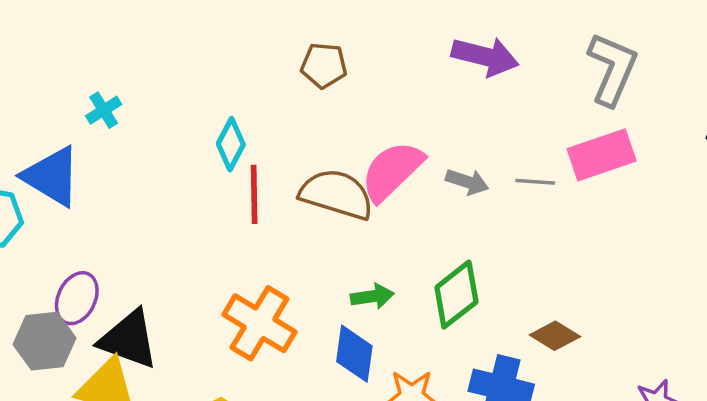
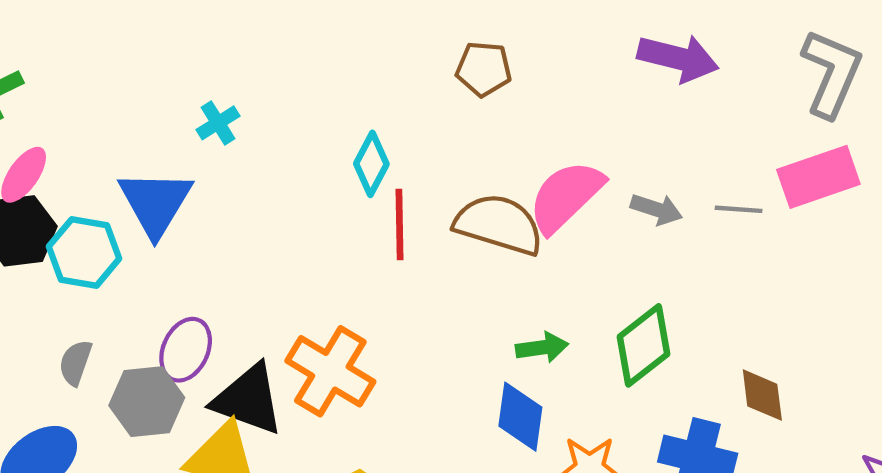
blue triangle: (52, 176) -> (155, 203), turned 30
orange cross: (259, 323) -> (330, 371), moved
brown diamond: (555, 336) -> (762, 395), turned 51

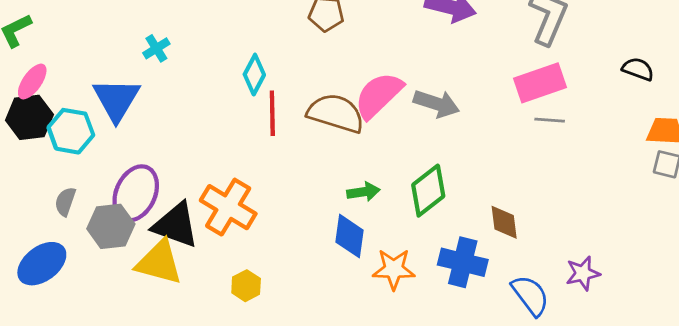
gray arrow: (656, 209) -> (437, 104), size x1.4
gray line: (739, 209) -> (550, 120), moved
purple ellipse: (186, 350) -> (136, 193), size x1.4

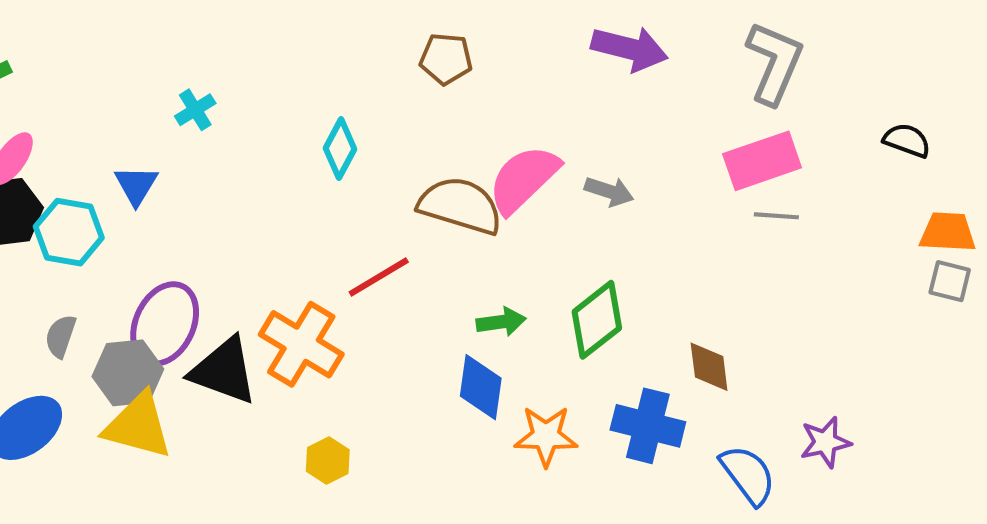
blue triangle: (116, 99) -> (136, 185), size x0.6
gray arrow: (437, 104) -> (609, 191), size x0.7
red line: (272, 113) -> (379, 277), moved, turned 60
yellow triangle: (159, 262) -> (138, 426), moved

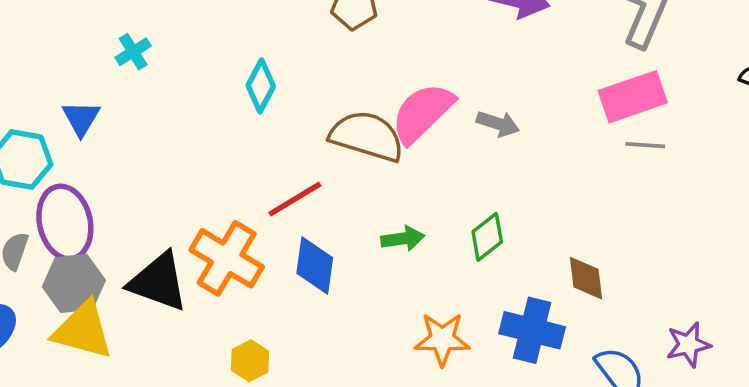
green diamond: (597, 320) -> (487, 237), size x0.7
purple ellipse: (165, 324) -> (65, 222), moved, turned -38
blue diamond: (481, 387) -> (315, 266), moved

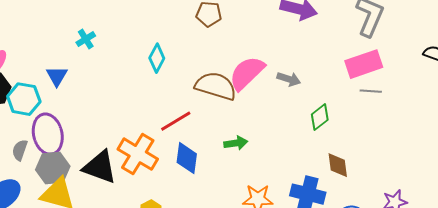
green diamond: (487, 237) -> (320, 117), moved

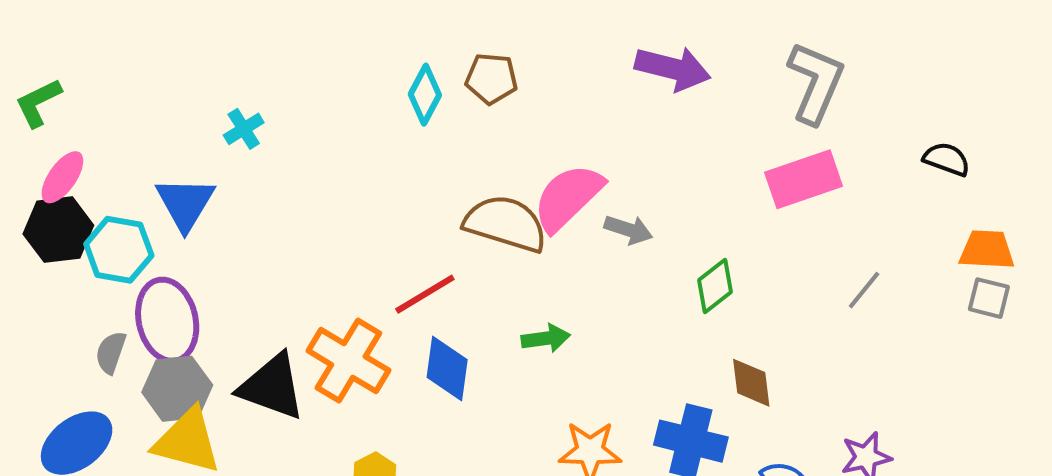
cyan diamond: (157, 58) -> (425, 95), moved
blue triangle: (57, 76) -> (185, 203), size x1.4
gray arrow: (289, 79) -> (628, 230), moved
gray line: (371, 91) -> (864, 290), moved, turned -55

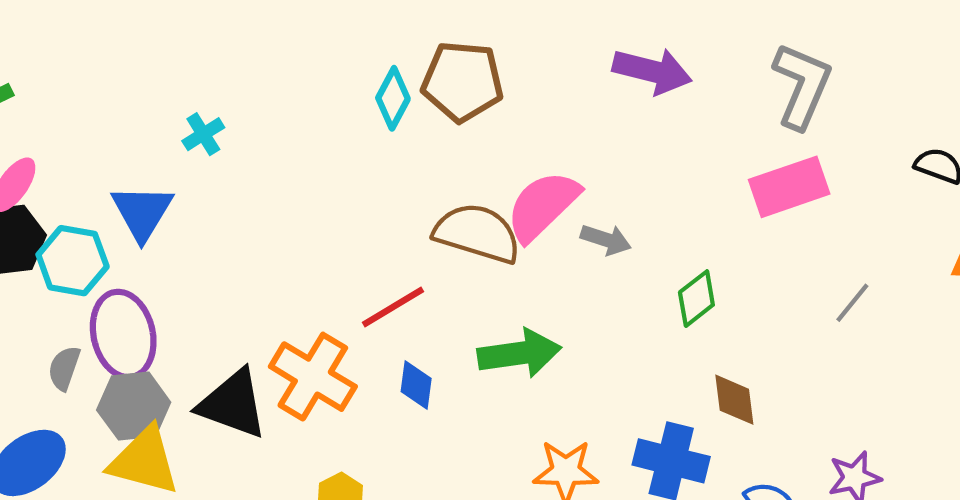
brown pentagon: (491, 79) -> (463, 81), size x1.5
green arrow: (546, 338) -> (519, 353), size x1.6
blue diamond: (447, 369) -> (416, 385), size x0.7

